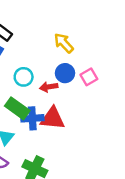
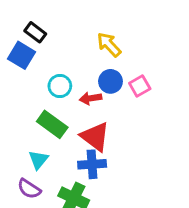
blue cross: (32, 118) -> (92, 164), moved
red triangle: (52, 118) -> (95, 137), turned 32

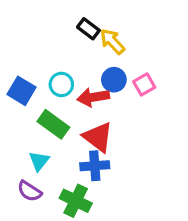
black rectangle: (35, 32) -> (88, 29), moved
blue square: (21, 55) -> (22, 91), moved
red arrow: (91, 98) -> (93, 97), size x1.4

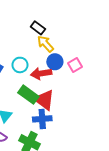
yellow arrow: (112, 41) -> (45, 44), moved
green rectangle: (53, 124) -> (28, 95), moved

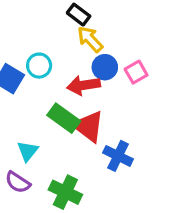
cyan circle: (20, 65) -> (39, 66), moved
blue cross: (42, 119) -> (118, 156), moved, turned 30

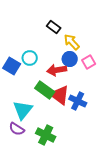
yellow arrow: (90, 39) -> (72, 42), moved
cyan triangle: (28, 151) -> (23, 110), size x1.5
blue cross: (118, 156) -> (78, 101), moved

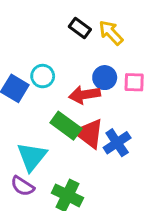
yellow arrow: (72, 42) -> (111, 33), moved
pink square: (89, 62) -> (134, 82), turned 32
blue cross: (78, 101) -> (117, 143), turned 30

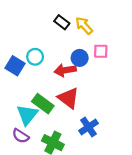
pink square: (134, 82) -> (101, 51), moved
green rectangle: (66, 126) -> (43, 104), moved
blue cross: (117, 143) -> (89, 127), moved

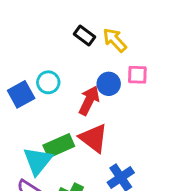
blue square: (15, 66) -> (21, 94), turned 30
red arrow: (65, 70) -> (89, 100), turned 125
green rectangle: (43, 104) -> (59, 146), turned -60

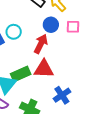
blue circle: (109, 84) -> (51, 25), moved
red triangle: (94, 138) -> (44, 69), turned -35

